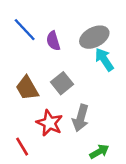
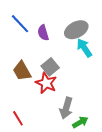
gray arrow: (81, 118) -> (66, 108), moved
red star: (50, 123) -> (46, 83), moved

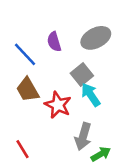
blue line: (20, 24) -> (25, 54), moved
cyan arrow: (84, 48) -> (91, 95), moved
gray square: (50, 67) -> (82, 75), moved

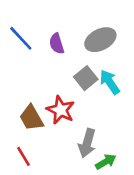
blue line: (25, 54) -> (21, 38), moved
brown trapezoid: (28, 90) -> (31, 118), moved
cyan arrow: (91, 95) -> (110, 82), moved

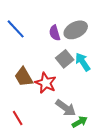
purple semicircle: (57, 44) -> (55, 33), moved
brown trapezoid: (31, 118) -> (24, 77), moved
gray arrow: (87, 143) -> (66, 108), turned -70

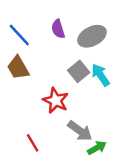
purple semicircle: (55, 33) -> (58, 29), moved
brown trapezoid: (24, 77) -> (18, 68), moved
red line: (18, 118) -> (33, 143), moved

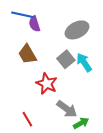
purple semicircle: (58, 29) -> (34, 24), moved
blue line: (19, 35) -> (22, 15), moved, turned -35
brown trapezoid: (18, 68) -> (27, 54), moved

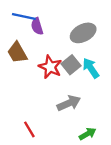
brown trapezoid: (27, 54) -> (17, 53), moved
red star: (47, 84) -> (50, 67), moved
gray arrow: (67, 109) -> (69, 103), moved, turned -60

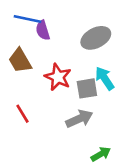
gray square: (71, 65) -> (87, 88), moved, turned 30
red line: (29, 129) -> (23, 114), moved

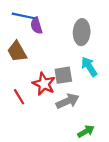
gray ellipse: (96, 38) -> (82, 32), turned -60
red star: (58, 77) -> (44, 84), moved
gray square: (87, 88) -> (63, 75), moved

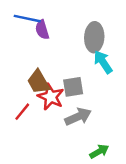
brown trapezoid: (17, 52) -> (38, 82), moved
cyan arrow: (89, 67) -> (103, 62), moved
red line: (19, 97) -> (22, 112), turned 70

